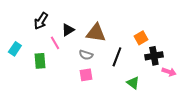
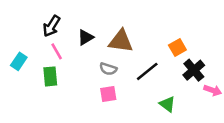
pink line: (55, 43) -> (57, 51), moved
black cross: (154, 56) -> (194, 70), turned -30
black line: (117, 57) -> (147, 71), turned 30

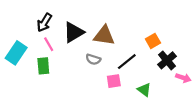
black triangle: (86, 37) -> (74, 32), size x1.5
cyan rectangle: (19, 61) -> (16, 53), size x1.5
pink square: (108, 94) -> (114, 81), moved

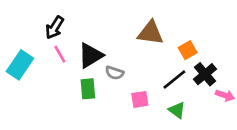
black triangle: (74, 32) -> (91, 56), moved
brown triangle: (104, 35) -> (150, 33), moved
black line: (127, 62) -> (174, 79), moved
green rectangle: (43, 66) -> (88, 89), moved

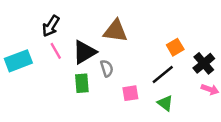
brown triangle: (150, 33) -> (115, 31), moved
cyan rectangle: (20, 65) -> (18, 61), turned 35
gray semicircle: (114, 73) -> (107, 68), turned -126
black cross: (205, 74) -> (204, 63), moved

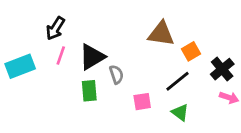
brown triangle: (115, 31) -> (161, 34), moved
pink line: (56, 51) -> (61, 55), turned 49

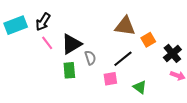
pink line: (61, 55) -> (47, 43), turned -56
cyan rectangle: (20, 66) -> (16, 25), moved
black line: (177, 81) -> (123, 59), moved

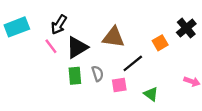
black arrow: (43, 22) -> (59, 25), moved
brown triangle: (125, 26) -> (113, 37), moved
black cross: (172, 53) -> (186, 28), moved
gray semicircle: (90, 58) -> (98, 74), moved

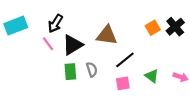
orange square: (160, 43) -> (153, 28), moved
pink square: (119, 85) -> (123, 83), moved
green triangle: (151, 94) -> (152, 76), moved

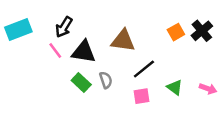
black triangle: (73, 45) -> (84, 52), turned 40
green rectangle: (70, 72) -> (81, 83), turned -42

